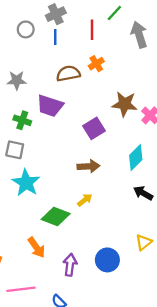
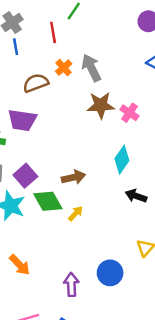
gray arrow: (139, 35) -> (91, 68), moved
purple square: (94, 128) -> (25, 176), moved
green diamond: (56, 217) -> (48, 201), moved, turned 48
orange arrow: (36, 247) -> (20, 265), moved

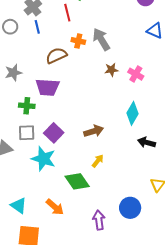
orange cross: (64, 68) -> (78, 41), turned -32
brown star: (101, 105) -> (111, 70), size x0.6
green diamond: (48, 201) -> (77, 181), moved

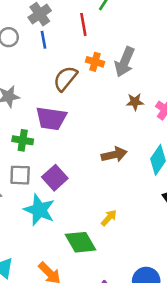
gray arrow: (101, 39) -> (125, 62), turned -130
brown semicircle: (56, 56) -> (65, 79), turned -30
brown arrow: (94, 131) -> (114, 155), moved

